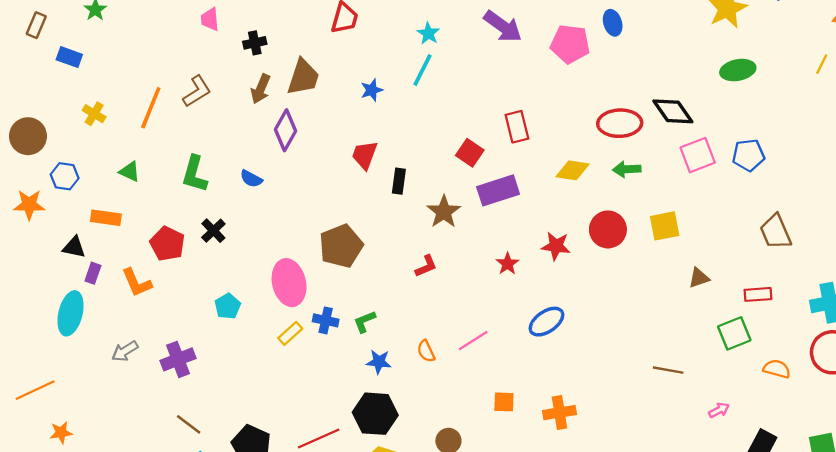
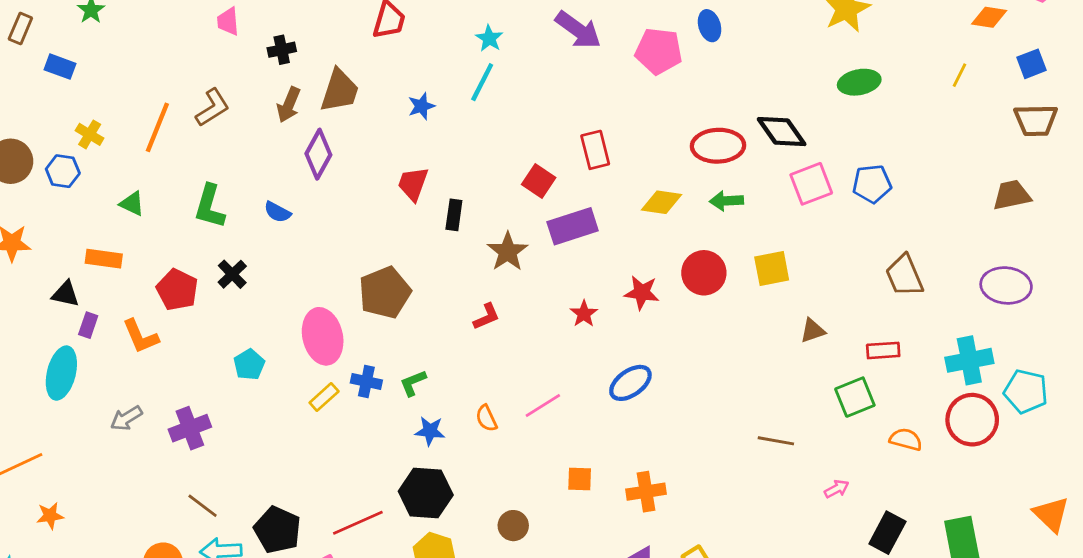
blue hexagon: (65, 176) -> (63, 171), moved

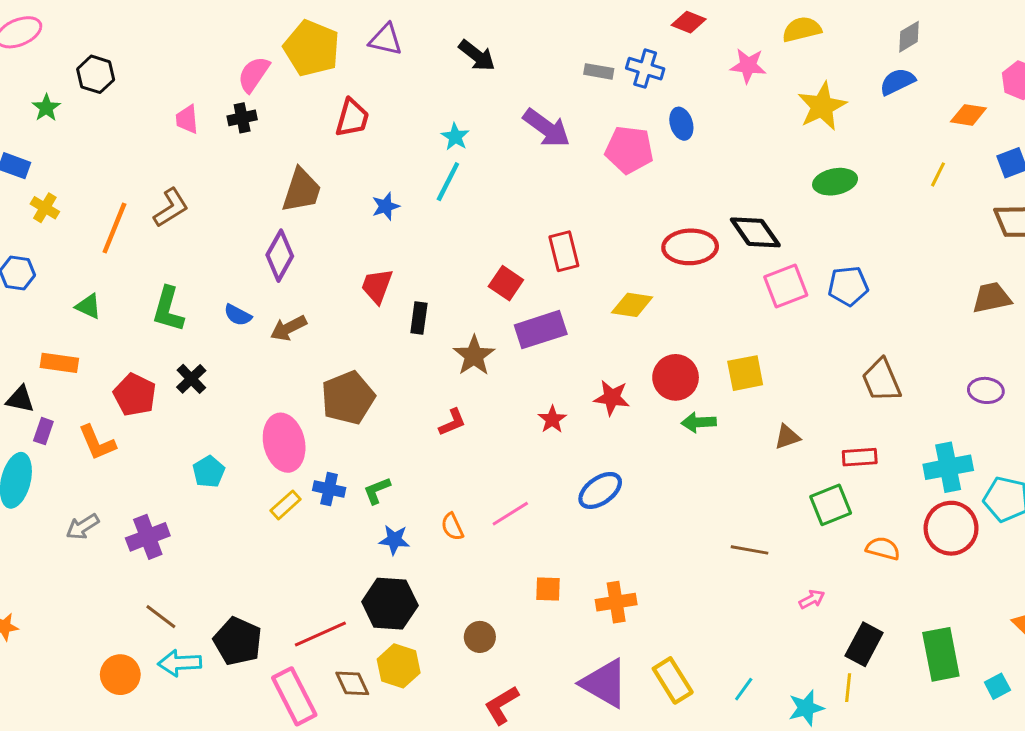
black cross: (282, 50) -> (242, 118), moved
brown arrow: (289, 105) -> (288, 328), moved, turned 40
yellow cross: (90, 134) -> (45, 208), moved
green arrow: (726, 201) -> (699, 422), moved
purple ellipse: (1006, 285) -> (986, 390), size x0.7

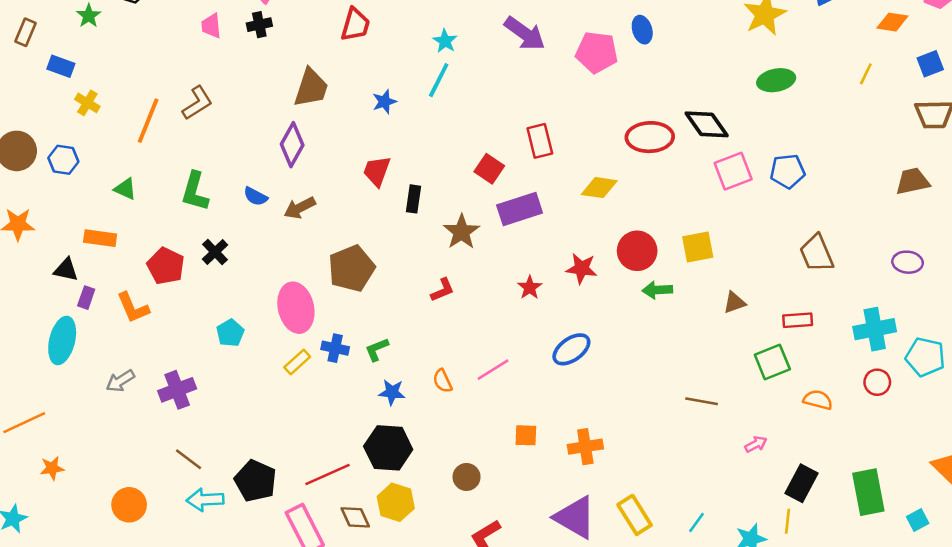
red circle: (951, 528) -> (877, 382), size x0.6
orange circle: (120, 675) -> (129, 505), moved

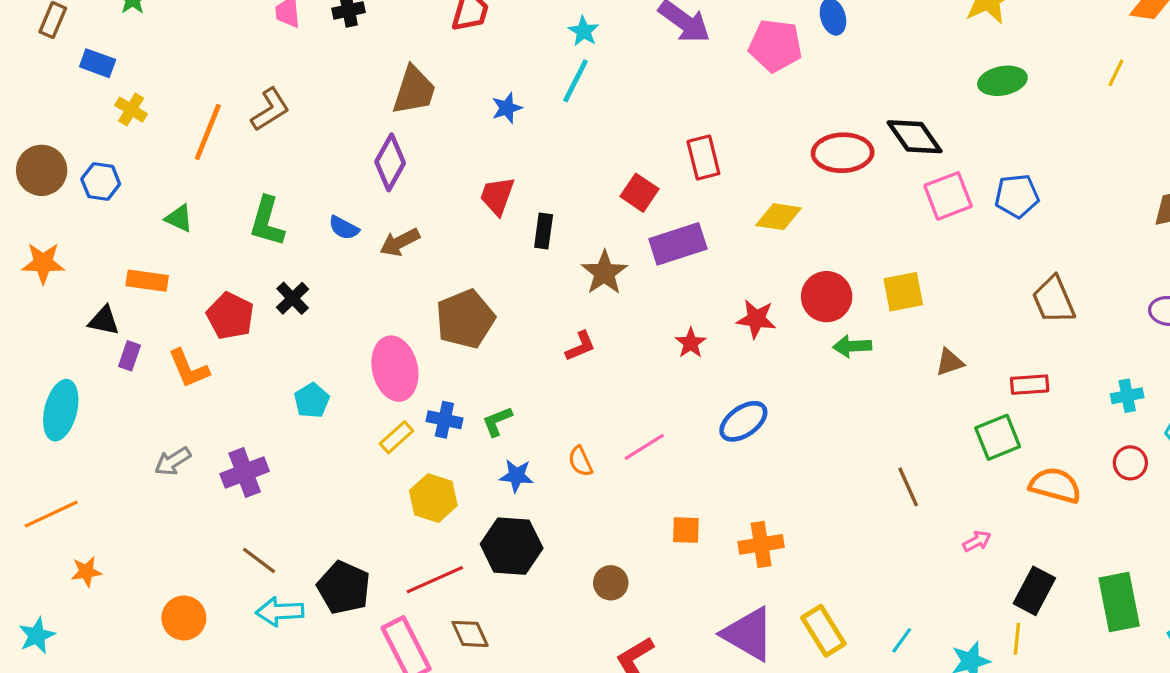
cyan cross: (875, 329) -> (1127, 396), size x0.6
cyan ellipse: (62, 341) -> (61, 410), moved
orange semicircle: (818, 400) -> (1055, 485), size x1.4
brown line: (702, 401) -> (908, 487), turned 56
yellow hexagon: (396, 502) -> (433, 498), moved

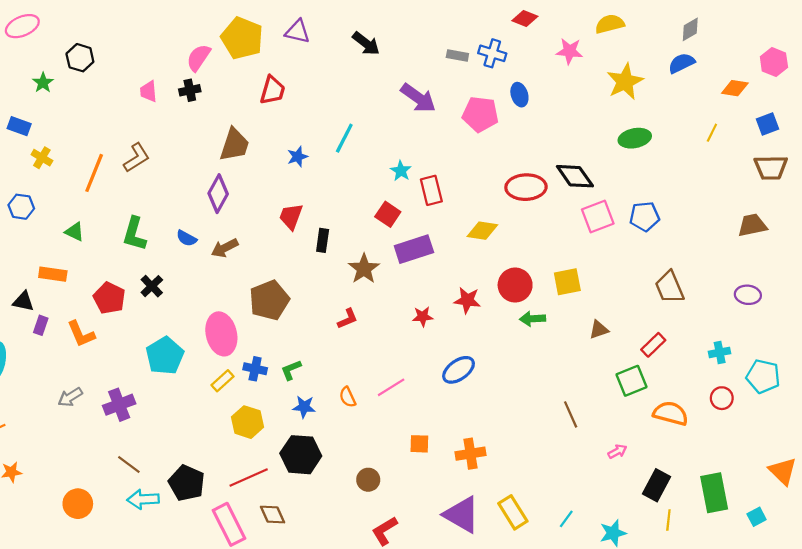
cyan star: (584, 31) -> (401, 171), moved
red star: (691, 343) -> (423, 317), turned 30
red rectangle: (1030, 385) -> (653, 345), turned -40
cyan pentagon: (312, 401) -> (165, 356), size x1.6
yellow line: (1017, 639) -> (668, 520), moved

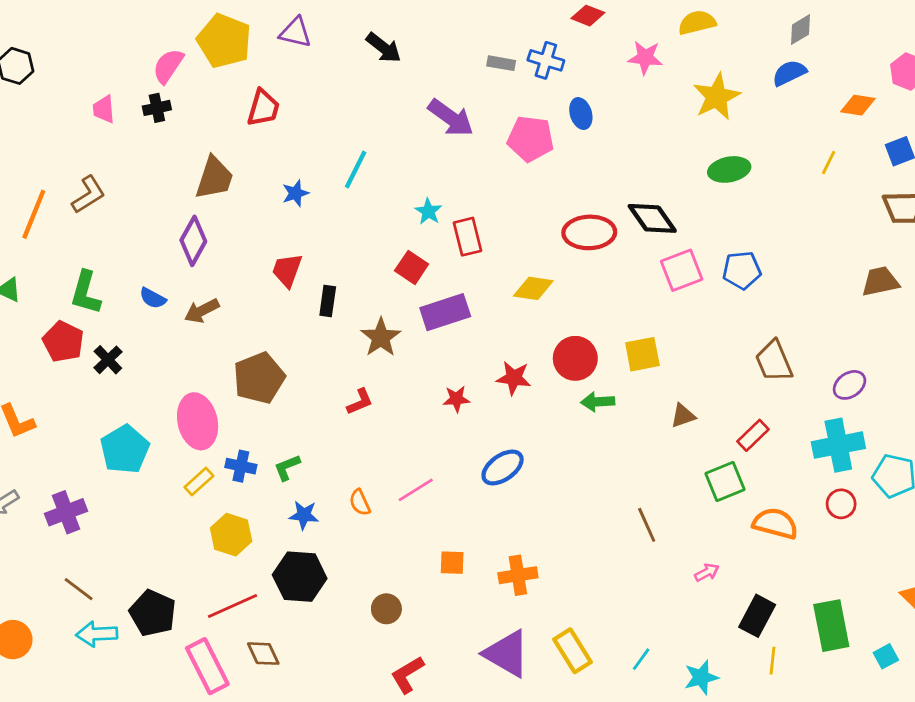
purple ellipse: (748, 295) -> (849, 385), moved, turned -40
red pentagon: (109, 298) -> (63, 342), moved
cyan cross: (720, 352) -> (838, 445), size x1.8

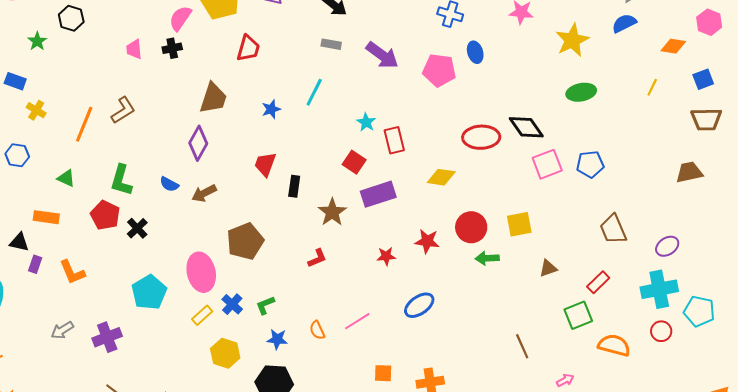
gray rectangle: (501, 63) -> (331, 44), moved
blue cross: (241, 466) -> (232, 304), turned 30

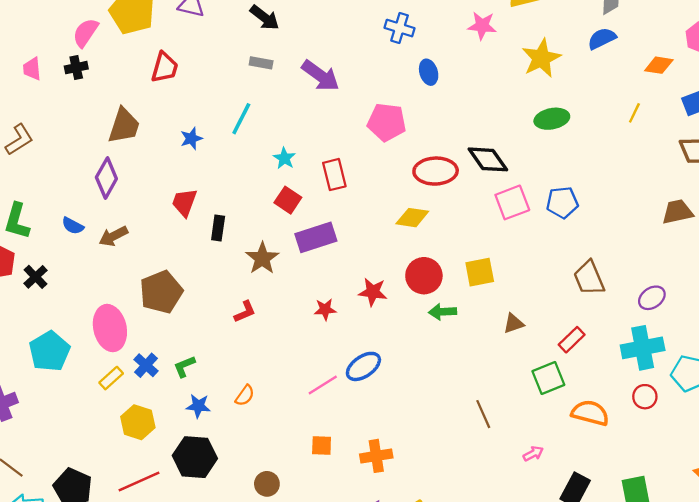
pink pentagon: (439, 70) -> (387, 122), moved
cyan star: (366, 122) -> (284, 158), moved
yellow diamond: (441, 177) -> (412, 218), moved
pink line: (357, 321) -> (323, 385), moved
orange semicircle: (317, 330) -> (245, 395), turned -120

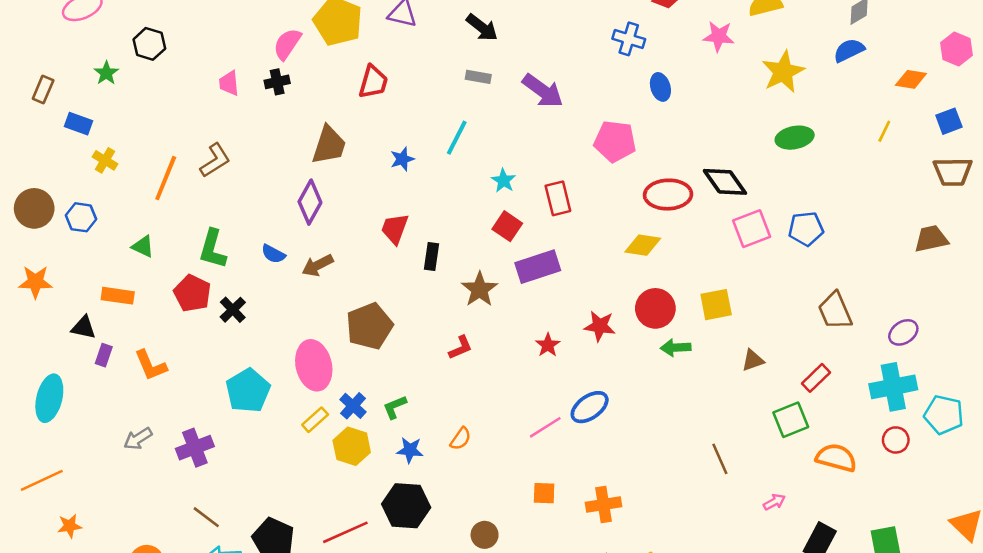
red star: (325, 309) -> (548, 345), turned -30
yellow hexagon: (138, 422) -> (352, 446), moved

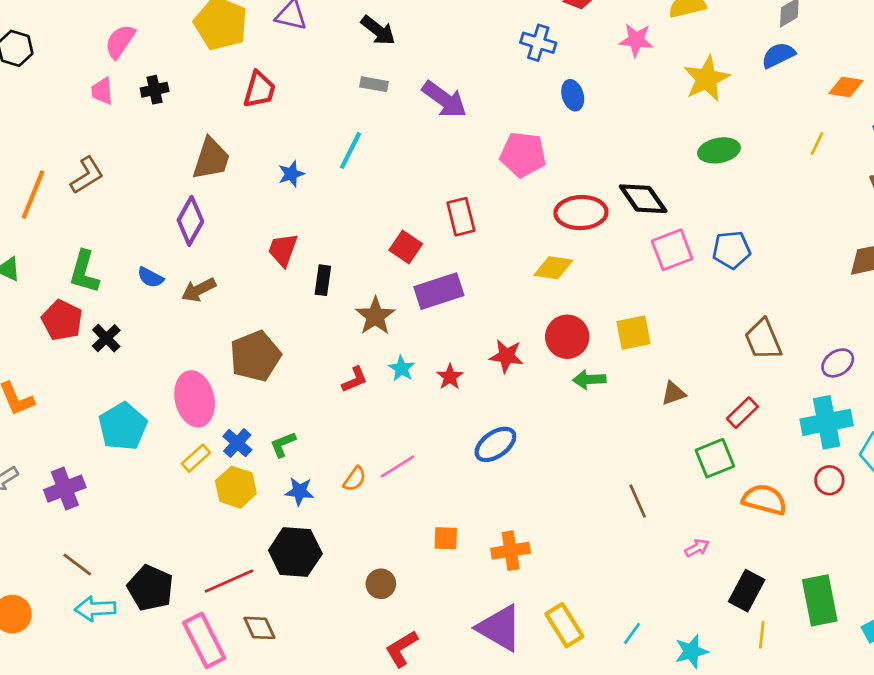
pink semicircle: (287, 44) -> (120, 41), moved
cyan star: (504, 181) -> (402, 368), moved
pink line: (545, 427) -> (397, 466), moved

